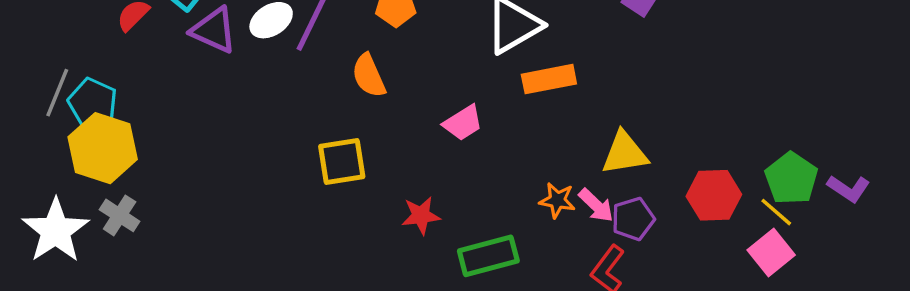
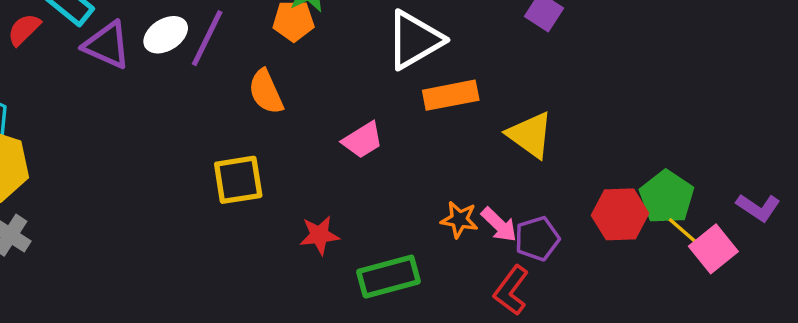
yellow triangle: (625, 153) -> (530, 135), moved, turned 45
green pentagon: (791, 178) -> (667, 197), moved
pink square: (771, 252) -> (713, 249), moved

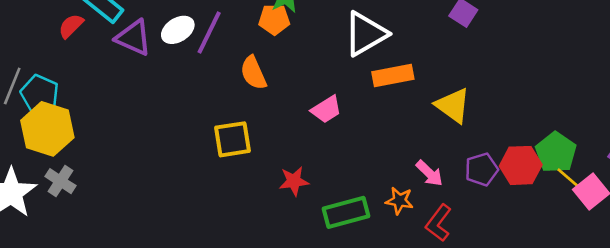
orange star: (459, 220) -> (399, 201), moved
purple pentagon: (537, 239) -> (482, 169), moved

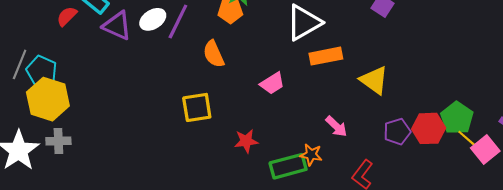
pink arrow: (429, 173) -> (336, 126), moved
gray cross: (60, 181) -> (58, 141), turned -35
orange star: (399, 201) -> (311, 155), moved

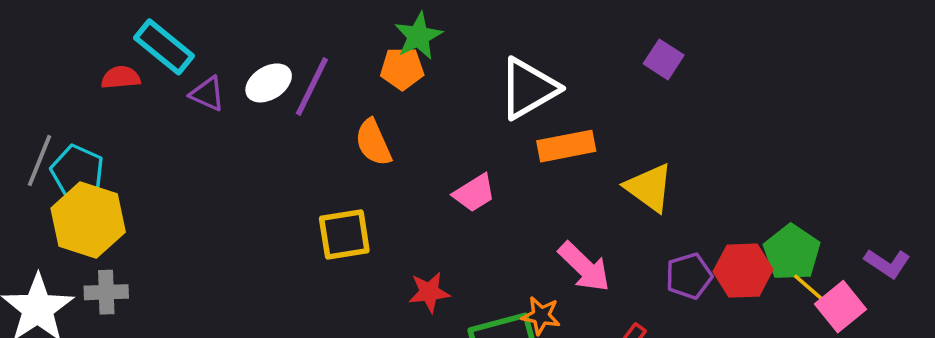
red semicircle: (67, 16) -> (121, 78), turned 40
purple triangle: (117, 26) -> (207, 94), size x0.7
pink arrow: (336, 126) -> (584, 267), size x1.4

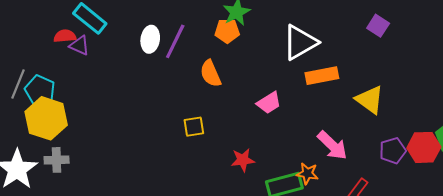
white ellipse: (269, 83) -> (150, 39), turned -50
purple triangle: (207, 94) -> (79, 45), moved
yellow square: (344, 234) -> (194, 127), size x0.7

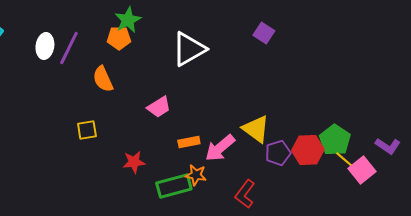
orange rectangle: (322, 76) -> (189, 142), moved, size x0.7
yellow triangle: (370, 100) -> (256, 129), moved
pink arrow: (332, 145) -> (220, 148), turned 96

